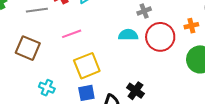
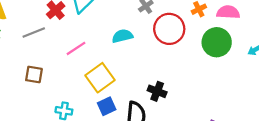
cyan semicircle: (128, 35) -> (122, 36), moved
brown square: (28, 48) -> (34, 74), size x0.7

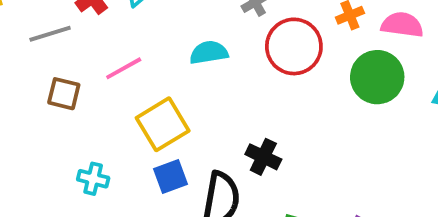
brown square: (34, 74) -> (64, 94), moved

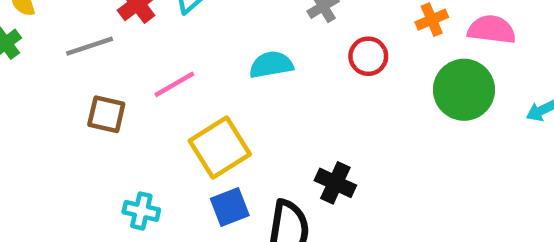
red circle: (294, 46) -> (368, 56), size x0.6

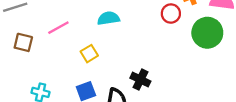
red circle: (368, 56) -> (171, 14), moved
yellow square: (220, 147) -> (89, 54), moved, size x0.6

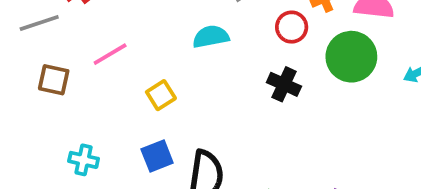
cyan semicircle: (108, 18) -> (211, 37), moved
black cross: (140, 80) -> (284, 84), moved

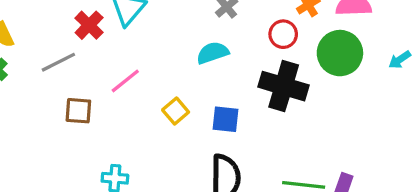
black cross: (284, 84) -> (284, 86), size x1.6
blue square: (157, 156) -> (226, 119), moved, turned 36

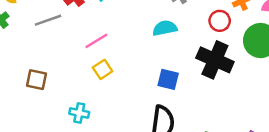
brown square: (78, 111) -> (37, 80), moved
yellow square: (176, 111) -> (103, 69), moved

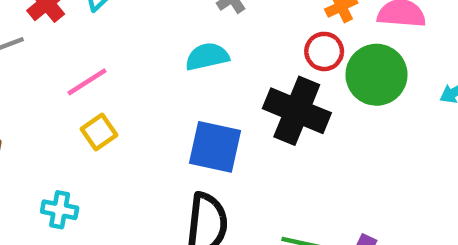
red circle: (220, 21) -> (324, 51), moved
blue square: (168, 79) -> (215, 147), size x1.4

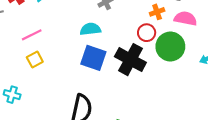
blue square: (215, 147) -> (93, 58), moved

